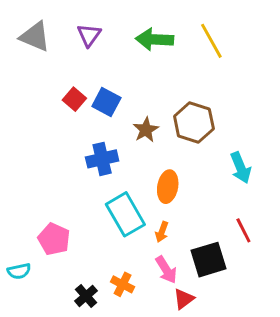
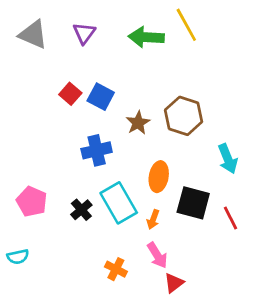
yellow line: (211, 41) -> (186, 25), moved
pink pentagon: (54, 239) -> (32, 201), moved
black square: (208, 260) -> (193, 203), moved, turned 32
black cross: (86, 296) -> (81, 210), moved

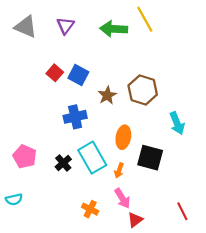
red line: (230, 218) -> (182, 211), moved

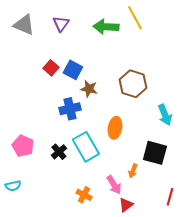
brown star: (107, 95) -> (89, 89), moved, turned -30
black square: (150, 158) -> (155, 153), moved
orange arrow: (119, 170) -> (133, 171), moved
red line: (182, 211) -> (170, 197), turned 42

